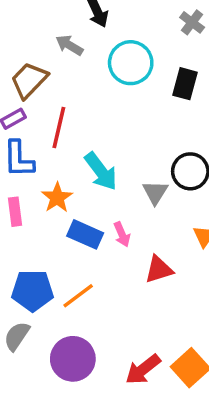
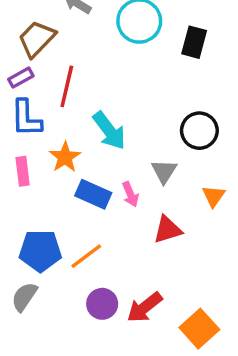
gray triangle: (155, 192) -> (164, 171), moved
purple circle: (73, 359) -> (102, 304), moved, size x0.7
red arrow: (143, 369) -> (145, 307), moved

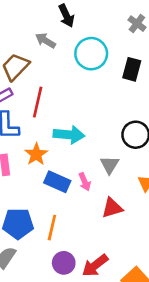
cyan arrow: (109, 131) -> (69, 135), turned -48
orange line: (86, 256) -> (52, 228), turned -40

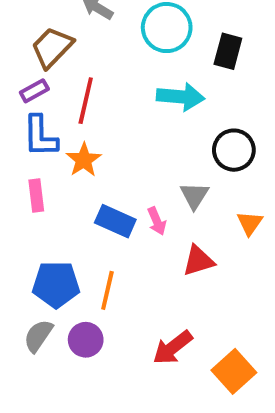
cyan arrow: (69, 135) -> (181, 97), moved
orange star: (36, 154) -> (84, 160), moved
purple circle: (64, 263) -> (86, 340), moved

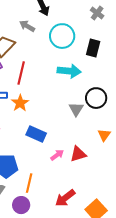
gray triangle: (194, 195) -> (76, 109), moved
pink arrow: (157, 221) -> (57, 155), moved, turned -104
orange line: (107, 290) -> (29, 183), moved
purple circle: (86, 340) -> (21, 205), moved

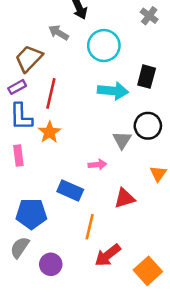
black rectangle: (93, 48) -> (147, 77), moved
blue rectangle: (36, 134) -> (70, 191), moved
pink arrow: (57, 155) -> (97, 165), moved, turned 32
orange line: (29, 183) -> (90, 227), moved

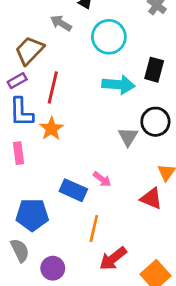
pink arrow: (97, 165) -> (102, 179), moved, turned 42
red triangle: (125, 198) -> (151, 198), moved, turned 40
gray semicircle: (20, 247) -> (20, 250), turned 120

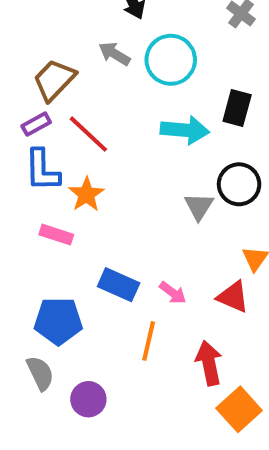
gray arrow: (61, 23) -> (114, 54), moved
red line: (53, 87) -> (88, 134), turned -60
pink rectangle: (19, 153) -> (56, 235), moved, turned -65
pink arrow: (102, 179) -> (173, 293), moved
red arrow: (113, 259) -> (209, 363), moved, turned 116

